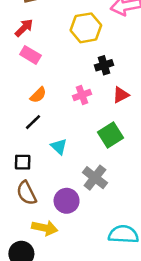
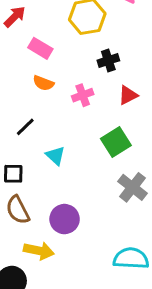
pink rectangle: (30, 55) -> (40, 48), moved
orange semicircle: (38, 95) -> (43, 83), moved, turned 66
gray cross: (95, 178) -> (133, 187), moved

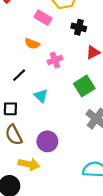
pink rectangle: (40, 48) -> (43, 18), moved
black cross: (108, 60) -> (79, 27), turned 32
pink cross: (83, 95) -> (55, 60), moved

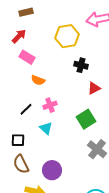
pink rectangle: (43, 18) -> (27, 57), moved
pink cross: (55, 60) -> (50, 105), moved

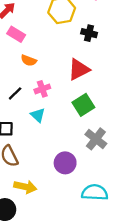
black cross: (81, 65) -> (89, 33), moved
red triangle: (94, 88) -> (79, 70), moved, size x1.5
purple circle: (52, 170) -> (65, 163), moved

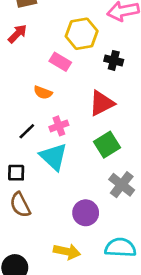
pink rectangle: (16, 34) -> (60, 62), moved
cyan triangle: (38, 115) -> (54, 157), size x1.6
yellow arrow: (25, 187) -> (67, 252), moved

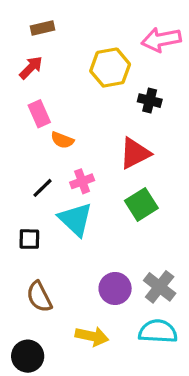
pink rectangle: (60, 62) -> (39, 114), moved, turned 35
gray cross: (122, 185) -> (160, 287), moved
brown semicircle: (20, 205) -> (39, 297), moved

